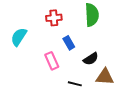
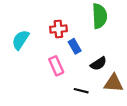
red cross: (54, 18) -> (58, 29), moved

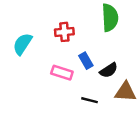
blue rectangle: (75, 46) -> (86, 61), moved
pink rectangle: (56, 66) -> (62, 73), turned -48

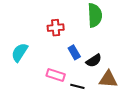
cyan semicircle: (22, 44) -> (20, 52), moved
pink rectangle: (62, 73) -> (56, 75), moved

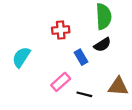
black semicircle: (94, 61) -> (102, 45), moved
pink rectangle: (56, 75) -> (61, 82), turned -60

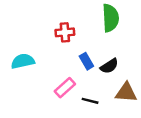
black semicircle: (102, 45) -> (109, 66), moved
cyan semicircle: (21, 57) -> (23, 61), turned 45

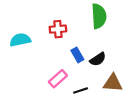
cyan semicircle: (23, 61) -> (20, 40), moved
black line: (90, 101) -> (81, 91), turned -32

